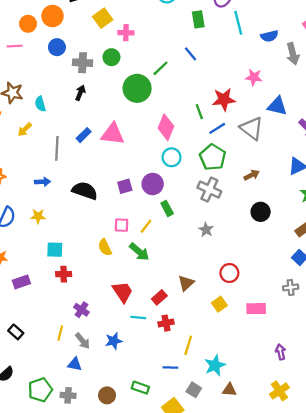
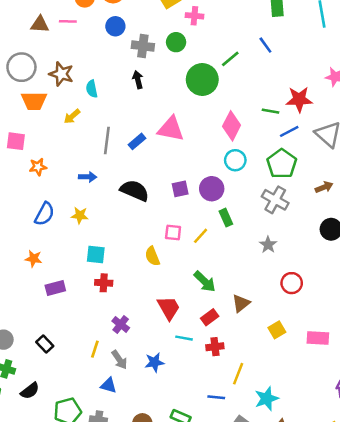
black arrow: (80, 93) -> (138, 80), turned -40
green line: (199, 112) -> (271, 111), turned -64
blue rectangle: (84, 135) -> (137, 141), moved
green arrow: (139, 252) -> (205, 282), moved
red circle: (229, 273) -> (292, 283), moved

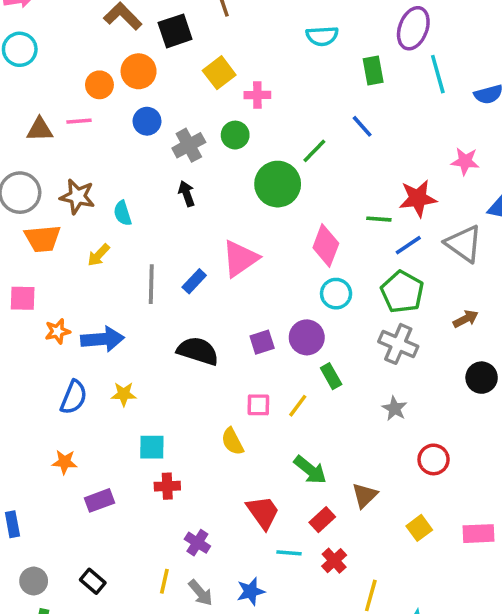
gray cross: (143, 46) -> (189, 145), turned -30
pink triangle: (171, 129) -> (240, 259), turned -40
blue arrow: (88, 177) -> (103, 339), moved, size x1.6
red cross: (215, 347) -> (334, 561), turned -30

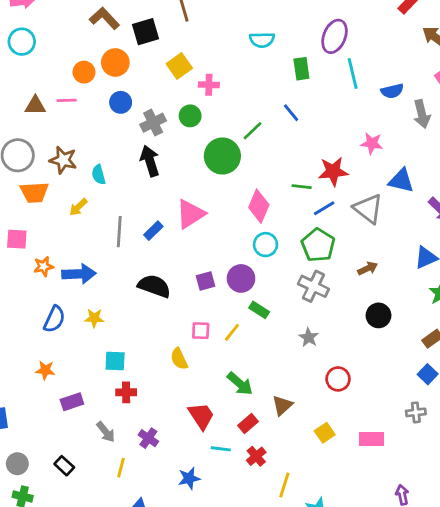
black arrow: (187, 194) -> (150, 161), size x1.5
green rectangle: (331, 376) -> (259, 310), turned -30
gray arrow: (201, 593) -> (106, 432), moved

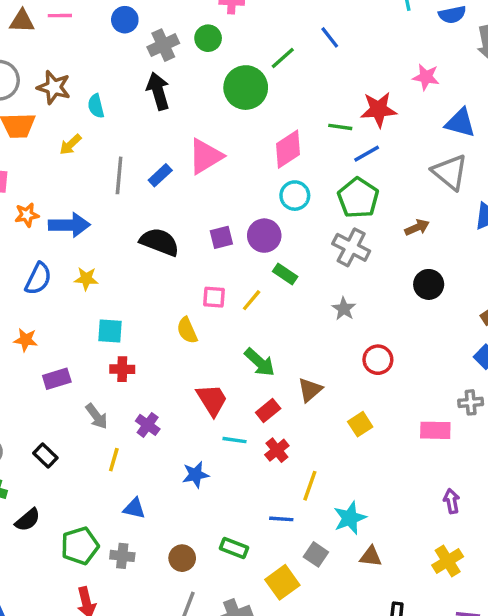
pink diamond: (259, 206) -> (288, 149), turned 32
gray triangle: (368, 209) -> (450, 172), moved
pink rectangle: (372, 439) -> (435, 430), moved

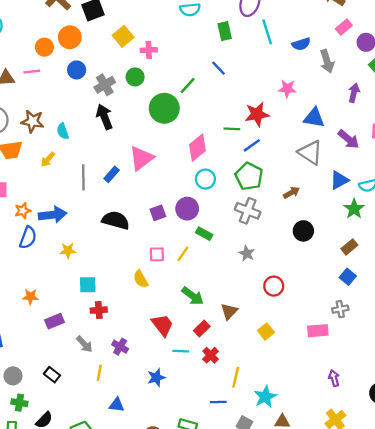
blue semicircle: (38, 279) -> (28, 238), moved

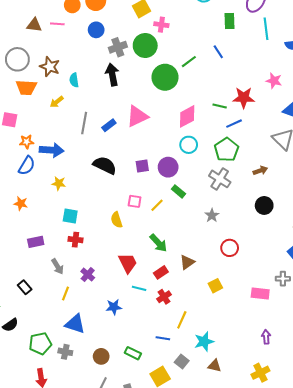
green circle: (135, 77) -> (145, 46), size x1.5
orange star: (30, 297) -> (21, 203), moved
blue triangle: (117, 405) -> (75, 324), size x1.5

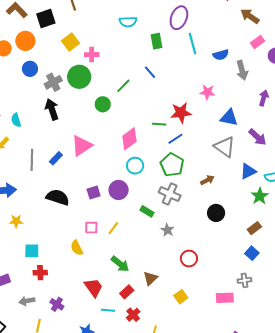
green circle: (165, 77) -> (103, 104), size x0.6
green rectangle: (179, 191) -> (147, 211), moved
gray arrow: (57, 266) -> (27, 301), turned 119

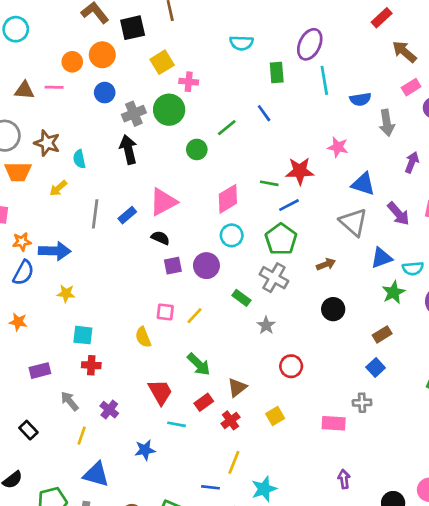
black semicircle: (58, 197) -> (160, 238), moved, size x0.6
gray arrow: (27, 301) -> (70, 401), turned 56
red cross: (133, 315) -> (230, 420), moved

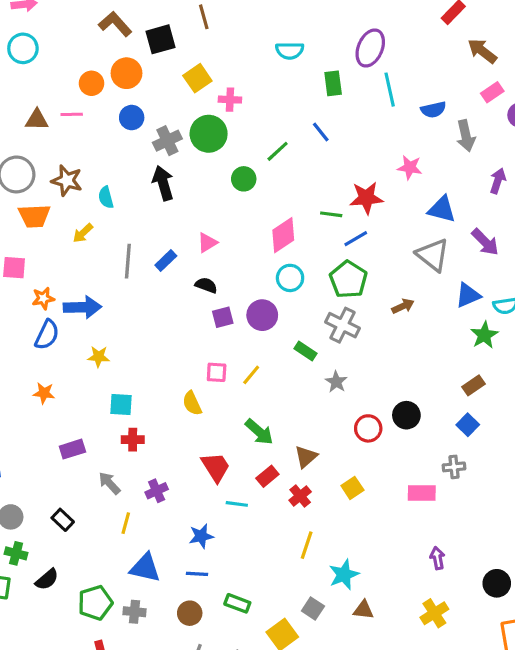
pink triangle: (163, 202) -> (207, 243), size x0.6
black circle: (333, 309) -> (406, 415), moved
purple cross: (109, 410) -> (157, 491), turned 30
blue line: (210, 487) -> (197, 574), moved

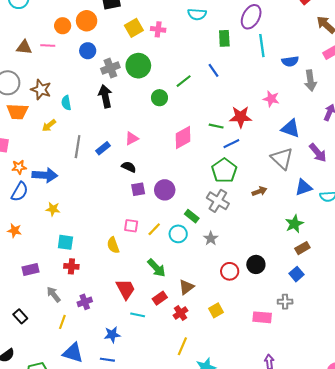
pink cross: (230, 100) -> (158, 29), moved
cyan circle: (290, 278) -> (178, 234), moved
green star: (484, 335) -> (294, 224), moved

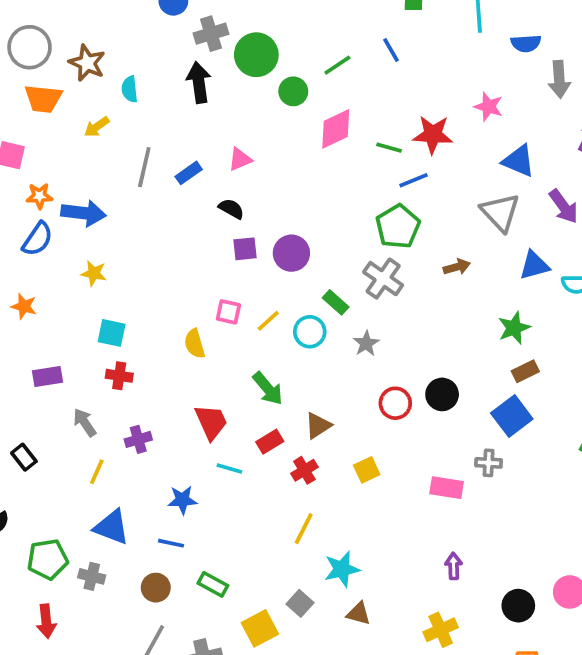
green circle: (138, 66) -> (256, 55), moved
pink diamond: (183, 137) -> (336, 129), moved
blue square: (296, 274) -> (512, 416), size x1.5

